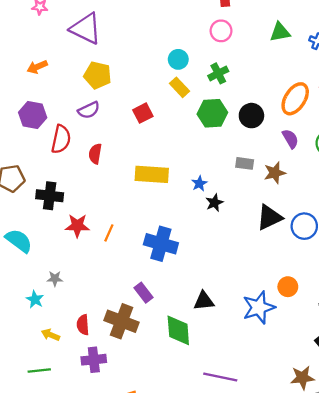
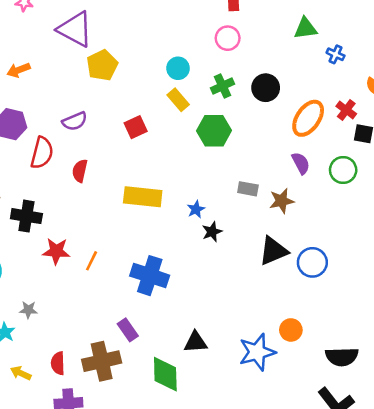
green triangle: (280, 32) -> (306, 28), moved
yellow pentagon: (98, 75) -> (102, 65), moved, turned 30
black circle: (251, 116) -> (266, 88), moved
brown cross: (122, 321) -> (102, 361), turned -36

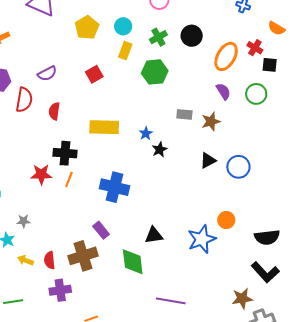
yellow pentagon: (102, 65) -> (87, 27), moved
yellow rectangle: (178, 100) -> (125, 51), turned 66
black cross: (26, 216) -> (65, 153), moved
black triangle: (273, 251) -> (208, 160), size x0.7
yellow arrow: (21, 373) -> (25, 260), moved

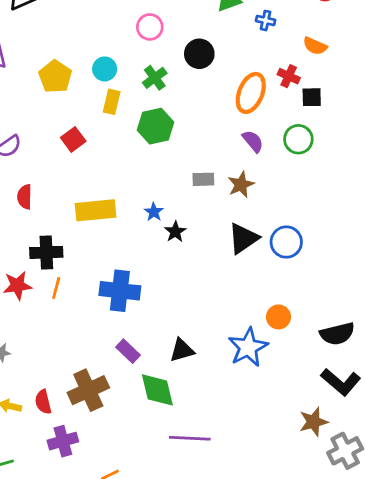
black circle: (192, 36) -> (199, 54), moved
black triangle: (208, 160) -> (243, 238), size x1.4
purple rectangle: (101, 230) -> (128, 351), moved
purple line: (171, 301) -> (190, 438), moved

